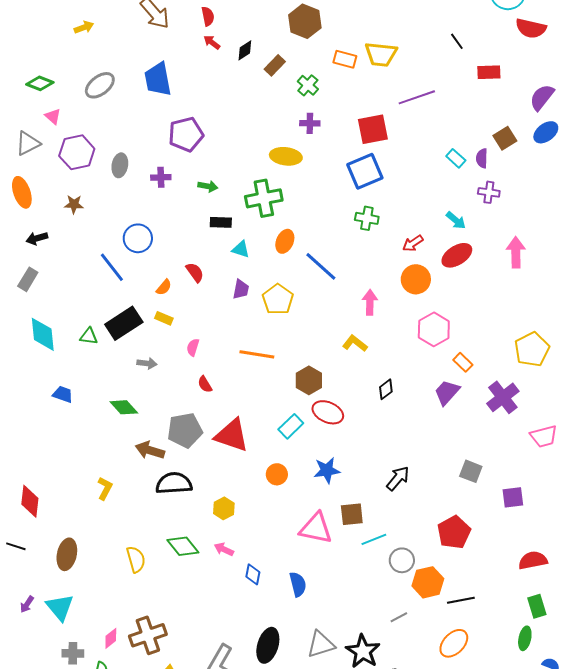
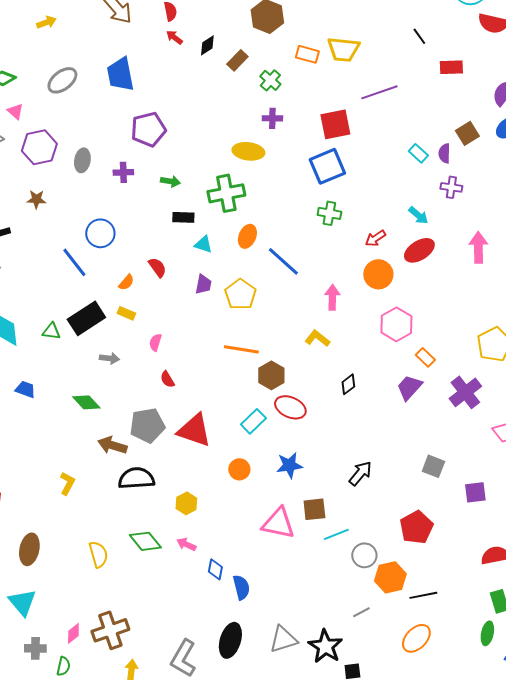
orange line: (257, 354) -> (241, 349), moved
blue semicircle: (298, 584) -> (241, 587), moved

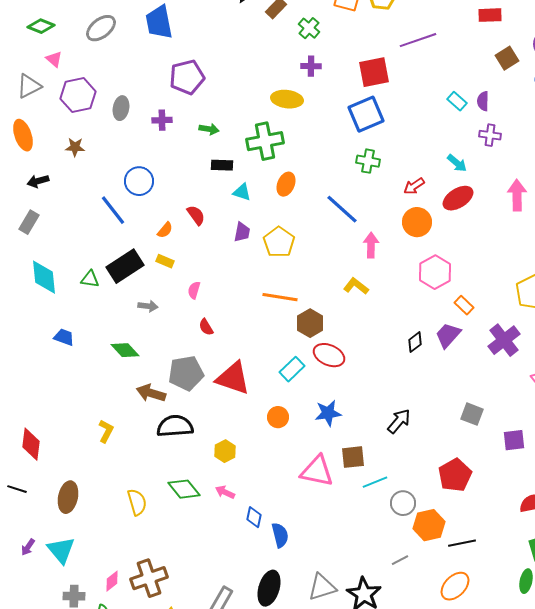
brown square: (467, 133) -> (507, 58), moved
blue line: (283, 261) -> (342, 209), moved
black diamond: (348, 384) -> (415, 342), moved

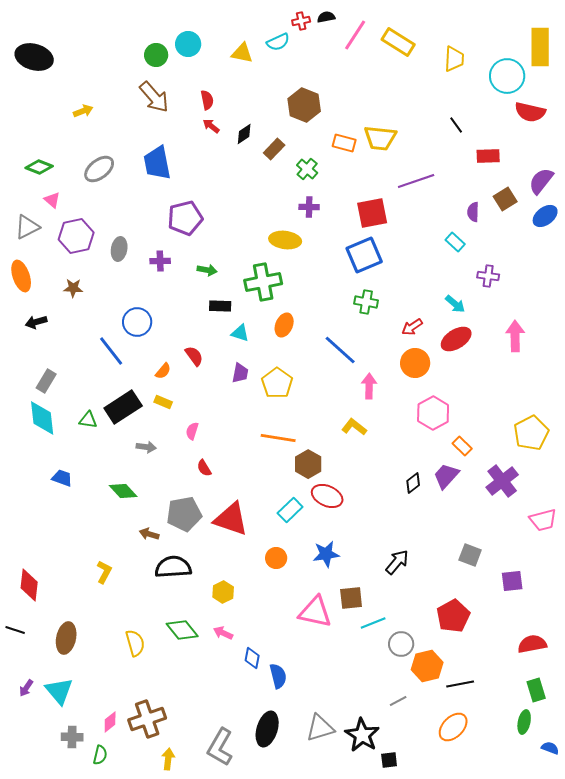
purple semicircle: (483, 101) -> (473, 212), moved
gray rectangle: (29, 222) -> (46, 381), moved
brown arrow: (151, 393) -> (149, 534), size x0.7

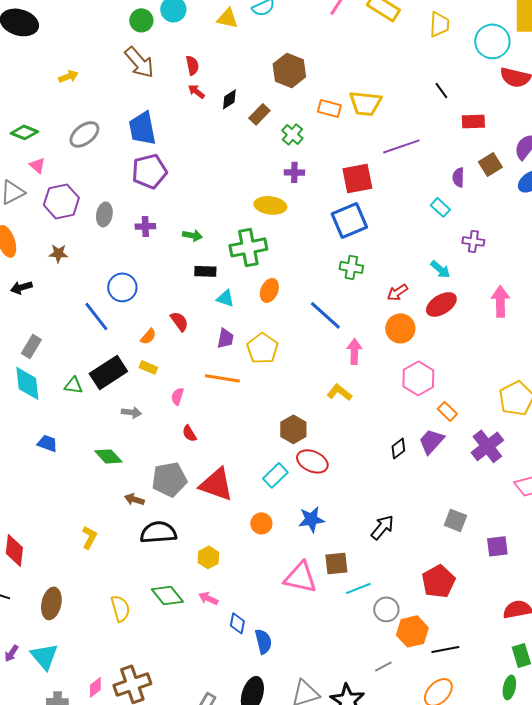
purple pentagon: (185, 218) -> (149, 171), moved
orange line: (278, 438) -> (222, 378), moved

